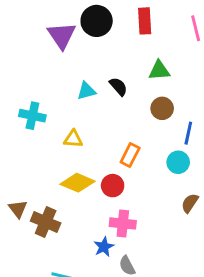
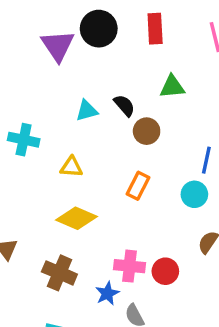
brown circle: (162, 108) -> (147, 131), moved
red circle: (113, 186) -> (165, 271), moved
brown cross: (46, 222) -> (59, 273), moved

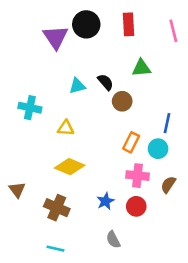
orange rectangle: (138, 186) -> (131, 142), moved
pink cross: (129, 266) -> (138, 176), moved
blue star: (107, 293) -> (105, 201), moved

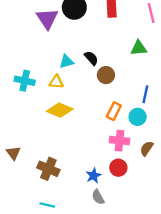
green triangle: (141, 68) -> (139, 48), moved
yellow triangle: (66, 128) -> (56, 82), moved
yellow diamond: (70, 167) -> (60, 110), moved
blue star: (105, 201) -> (94, 176), moved

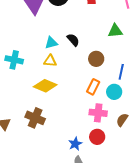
brown circle: (106, 75) -> (96, 59), moved
yellow triangle: (56, 82) -> (50, 61), moved
brown cross: (48, 169) -> (35, 118), moved

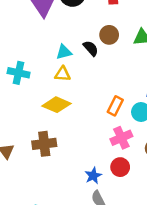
brown circle: (96, 59) -> (109, 35), moved
pink cross: (98, 113) -> (121, 138), turned -30
brown cross: (35, 118) -> (44, 144), turned -30

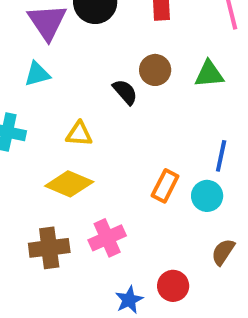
cyan triangle: (64, 52) -> (37, 74), moved
pink cross: (121, 138) -> (107, 238), moved

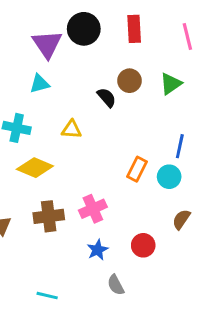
green triangle: (209, 74) -> (171, 84), turned -30
yellow diamond: (69, 184) -> (35, 168), moved
blue star: (129, 300) -> (97, 250), moved

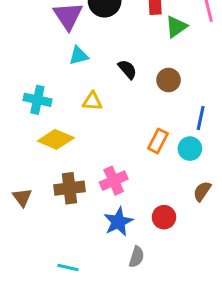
brown circle: (129, 81) -> (169, 80), moved
cyan triangle: (40, 84) -> (79, 56), moved
green triangle: (171, 84) -> (176, 27), moved
blue star: (97, 250) -> (118, 222), size x1.4
gray semicircle: (116, 285) -> (137, 257), turned -135

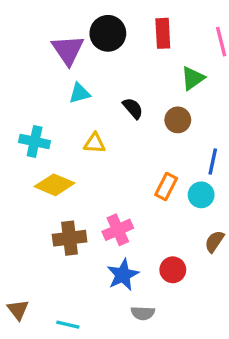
green triangle: (176, 27) -> (193, 78), moved
brown triangle: (22, 197) -> (18, 310), moved
gray semicircle: (137, 257) -> (143, 313), turned 75

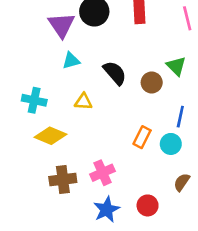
green triangle: (193, 78) -> (176, 66), moved, turned -40
black semicircle: (133, 108) -> (115, 73), size x1.4

